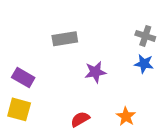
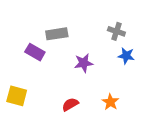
gray cross: (145, 36) -> (116, 31), moved
purple rectangle: (23, 78) -> (35, 52), moved

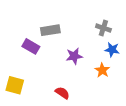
orange star: (110, 102) -> (102, 70), moved
red semicircle: (70, 104) -> (62, 93), turned 64

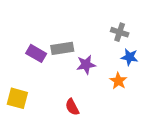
gray rectangle: (50, 30) -> (62, 48), moved
red semicircle: (62, 93) -> (72, 107), turned -152

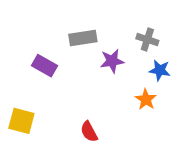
gray rectangle: (62, 48) -> (83, 38), moved
purple star: (86, 65) -> (112, 61), moved

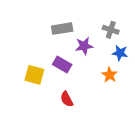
purple rectangle: (44, 66) -> (62, 64), moved
yellow square: (21, 121) -> (34, 75), moved

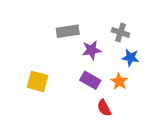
purple rectangle: (62, 64) -> (90, 80), moved
red semicircle: (67, 99) -> (104, 108), moved

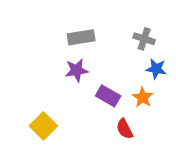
purple star: (92, 50) -> (77, 70), moved
yellow square: (38, 81) -> (43, 126), moved, turned 30

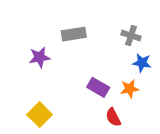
purple star: (77, 70) -> (40, 57), moved
orange star: (143, 97) -> (130, 89), turned 30

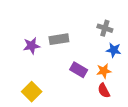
gray rectangle: (74, 34) -> (59, 39), moved
red semicircle: (113, 117) -> (104, 91), moved

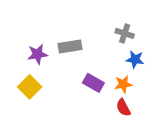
yellow square: (32, 92) -> (30, 87), moved

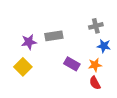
gray cross: (125, 33) -> (96, 26), turned -32

